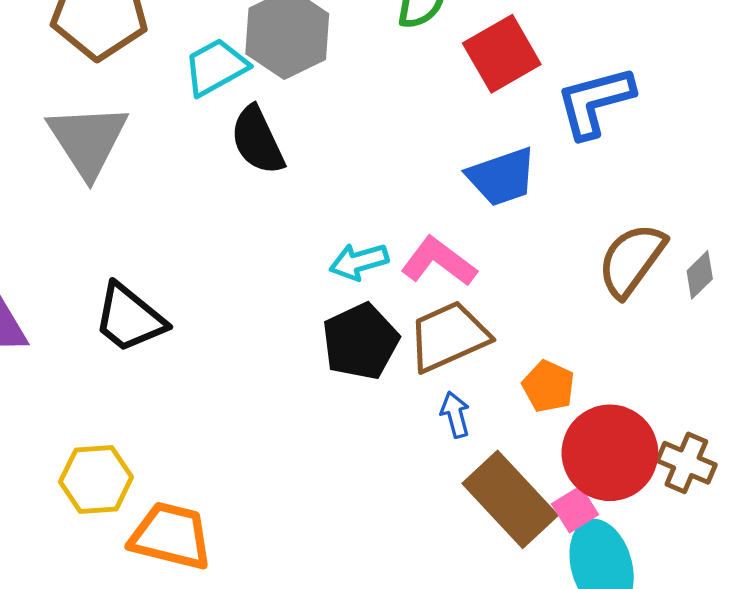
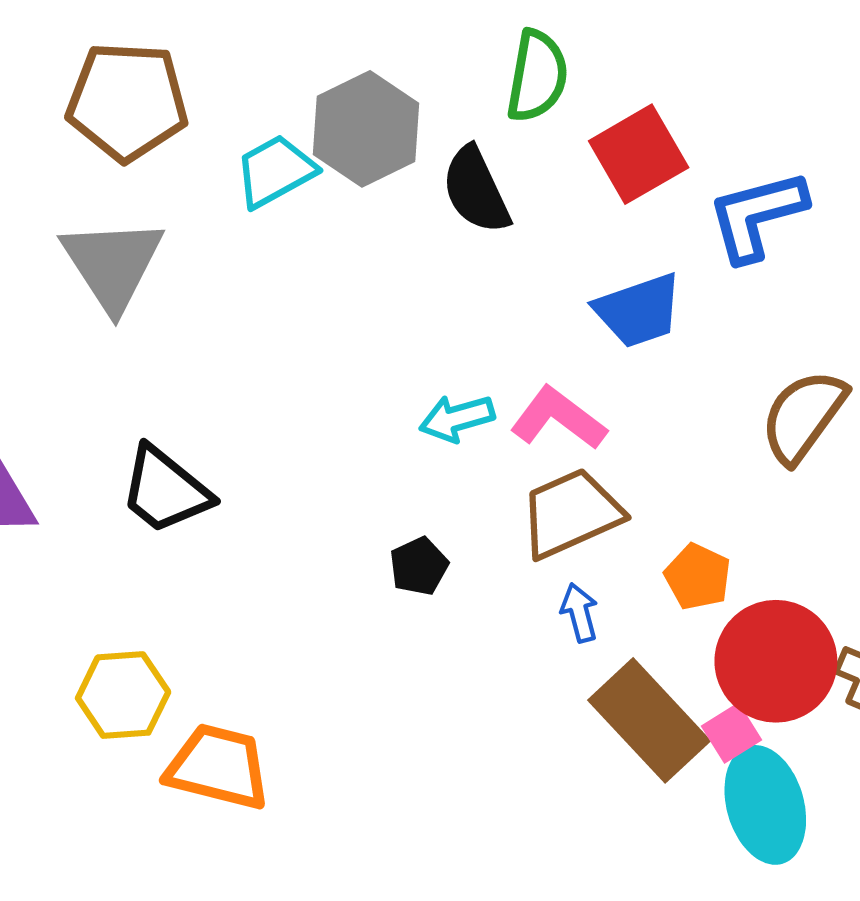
black semicircle: (257, 140) -> (476, 190), moved
black pentagon: (360, 341) -> (419, 566), moved, size x0.6

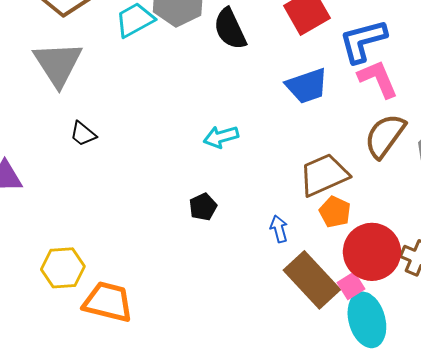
pink L-shape: (558, 418) -> (378, 79), moved, turned 30
black trapezoid: (165, 490) -> (83, 134), moved, size x0.6
brown trapezoid: (571, 513) -> (324, 175), moved

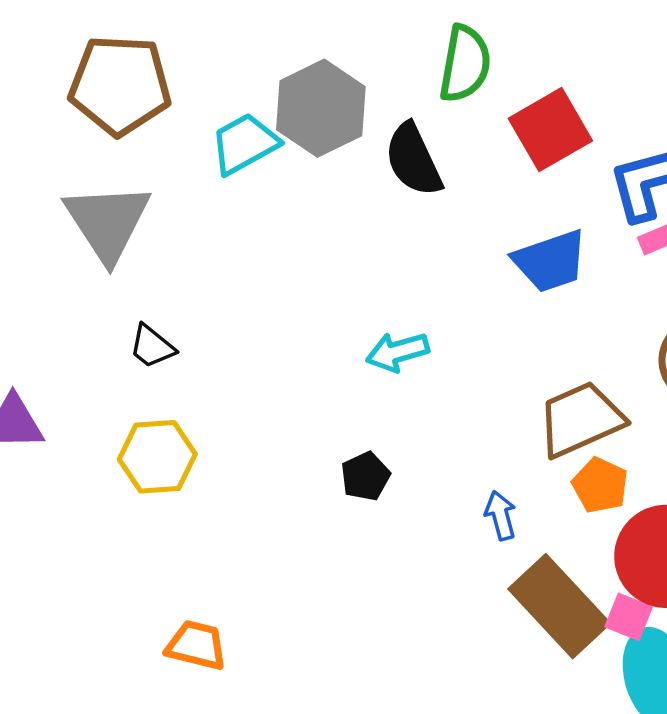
yellow hexagon: (63, 268) -> (157, 457), moved
pink square: (351, 286) -> (629, 617), turned -36
orange trapezoid: (108, 302) -> (196, 645), size x0.7

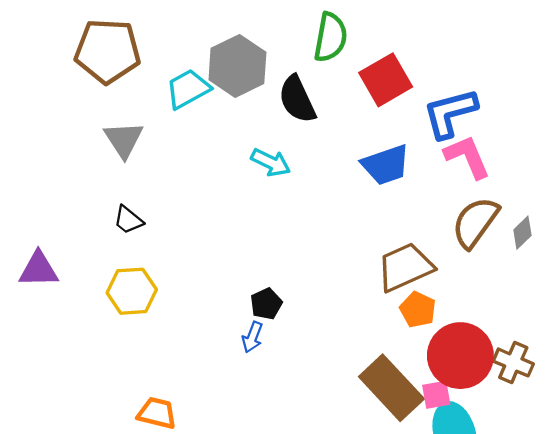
gray triangle: (107, 222) -> (124, 140), moved, size x0.7
cyan arrow: (397, 352) -> (271, 163), moved, turned -138
blue arrow: (501, 515) -> (252, 337), moved, turned -144
pink square: (629, 617) -> (436, 395), turned -32

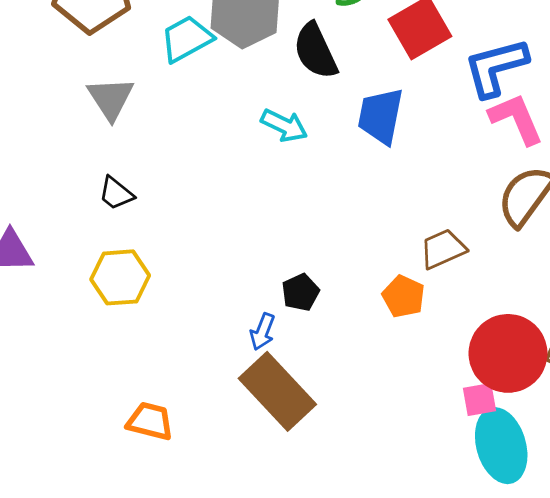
blue trapezoid: (386, 165) -> (380, 116), moved, turned 120
brown trapezoid: (405, 267) -> (443, 249), size x0.7
black pentagon: (266, 304) -> (300, 292), moved
orange pentagon: (418, 310) -> (404, 296), moved
brown rectangle: (391, 388) -> (277, 391), moved

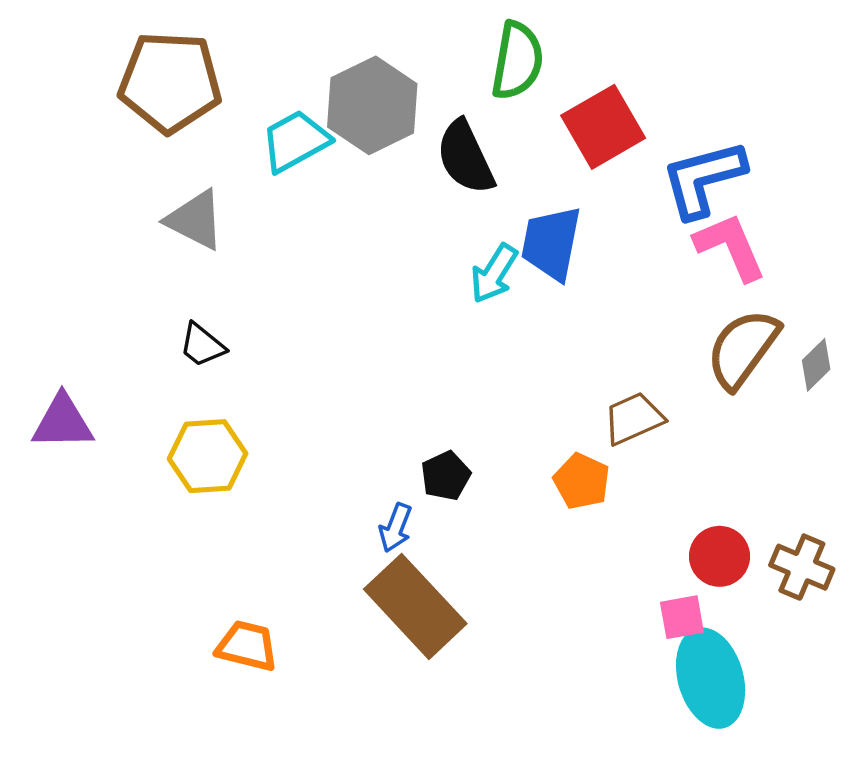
gray triangle: (111, 98) -> (195, 220), turned -30
cyan arrow: (284, 126) -> (494, 274), moved, turned 96
red circle: (508, 353) -> (719, 556), size x0.6

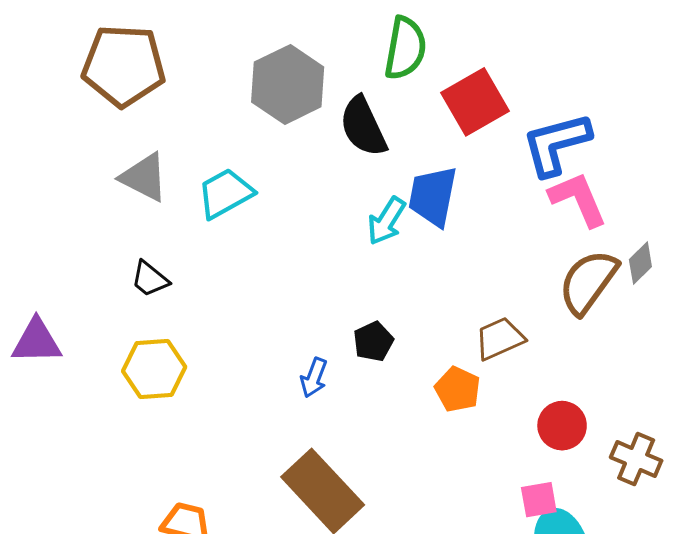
cyan trapezoid: (295, 141) -> (225, 193), moved
gray diamond: (816, 365) -> (640, 263), moved
black pentagon: (446, 476) -> (373, 341), moved
blue arrow: (396, 528) -> (314, 378), moved
red circle: (719, 556) -> (562, 426), moved

